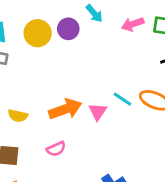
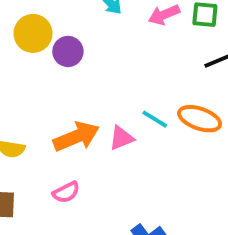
purple circle: (68, 29) -> (68, 51), moved
pink triangle: (98, 112) -> (121, 138), turned 36

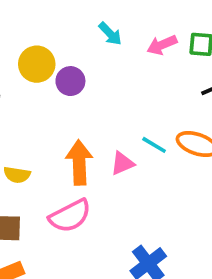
orange arrow: (76, 137) -> (79, 162), turned -69
pink semicircle: (66, 192) -> (70, 216), size x1.6

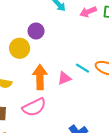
yellow circle: (37, 64) -> (20, 48), moved

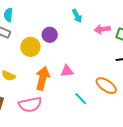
cyan line: (82, 68) -> (81, 99), moved
pink triangle: (64, 78) -> (67, 71), moved

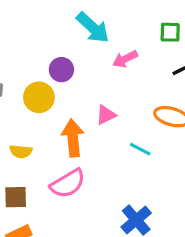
cyan arrow: (77, 16) -> (93, 28), size x1.6
pink arrow: (102, 29) -> (125, 59), moved

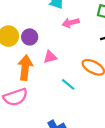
purple circle: (61, 70) -> (30, 37), moved

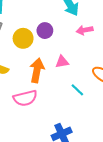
purple circle: (30, 37) -> (45, 31), moved

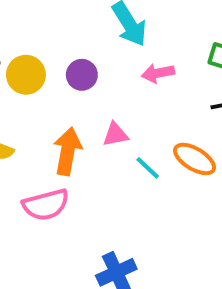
yellow circle: (23, 38) -> (26, 75), moved
cyan line: (77, 90) -> (148, 168), moved

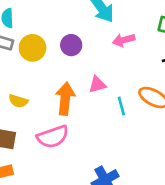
cyan line: (148, 168) -> (121, 106), turned 36

